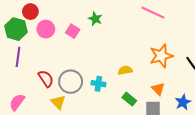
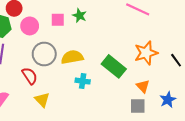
pink square: (73, 31) -> (58, 20), moved, turned -32
yellow semicircle: (125, 70) -> (72, 57), moved, size x1.5
gray circle: (71, 82) -> (44, 54), moved
green rectangle: (129, 99) -> (114, 66), moved, size x1.6

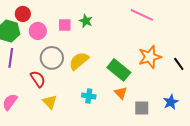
yellow semicircle: (72, 57) -> (79, 61), turned -30
cyan cross: (83, 81) -> (89, 96), moved
orange triangle: (143, 86) -> (121, 93), moved

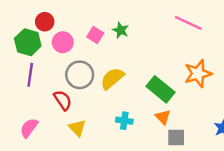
pink square: (65, 25) -> (95, 35), turned 32
gray square: (142, 108) -> (176, 138), moved

